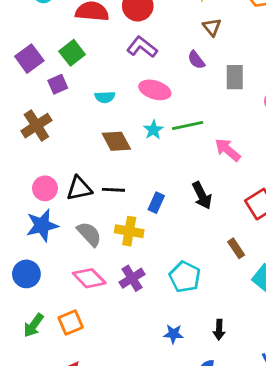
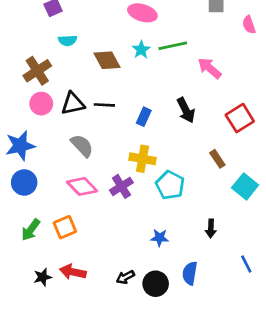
cyan semicircle: (105, 97) -> (68, 40), moved
brown cross: (36, 126) -> (37, 71), moved
blue star: (42, 225) -> (20, 146), moved
yellow cross: (129, 231) -> (142, 159), moved
black arrow: (219, 330) -> (211, 228), moved

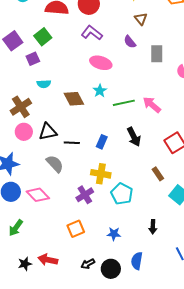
green line: (173, 46) -> (124, 103), moved
black line: (104, 105) -> (72, 143), moved
pink diamond: (82, 186) -> (38, 195), moved
orange square: (65, 227) -> (76, 229), moved

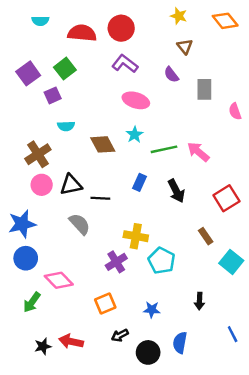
blue rectangle: (102, 142) -> (140, 182), moved
pink diamond: (38, 195) -> (59, 280), moved
black arrow: (88, 264) -> (120, 335), moved

